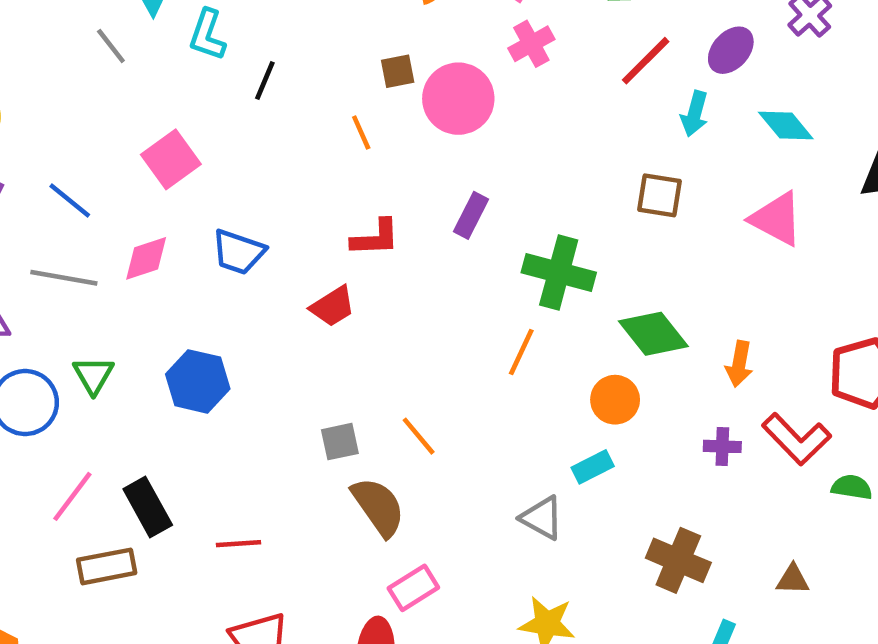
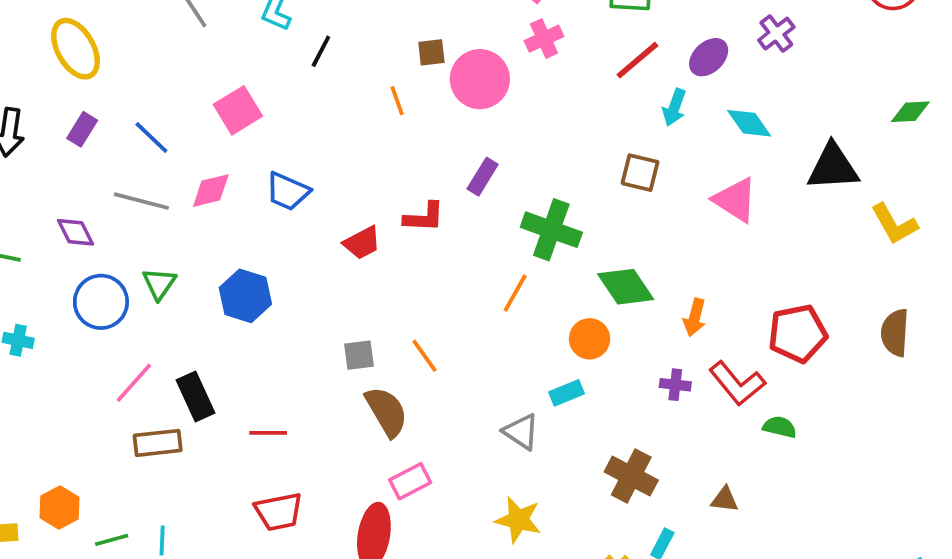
red L-shape: (375, 238) -> (424, 217), moved

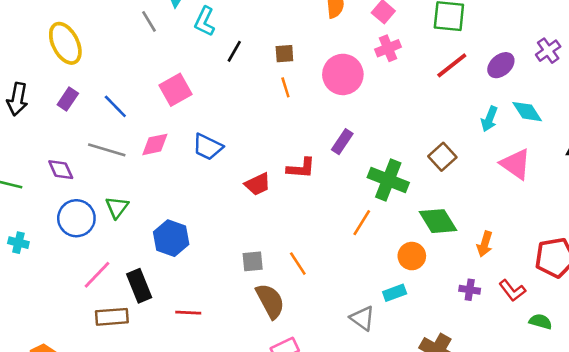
brown square: (431, 52) -> (284, 54), moved
cyan arrow: (674, 107) -> (489, 119), moved
brown square: (640, 173) -> (442, 157), moved, turned 32
blue hexagon: (245, 296) -> (171, 238), moved
red L-shape: (737, 383) -> (512, 290), size x0.7

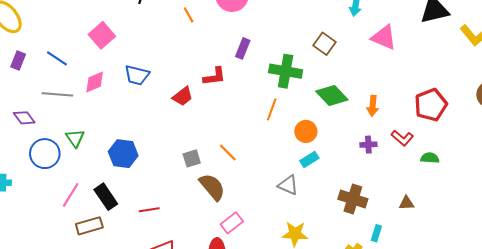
orange circle: (412, 256) -> (306, 131), moved

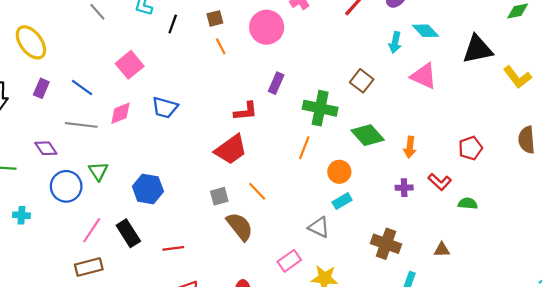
red trapezoid: (183, 96) -> (231, 150), moved, size x1.5
red pentagon: (431, 105) -> (470, 148), size x0.7
pink rectangle: (232, 223) -> (289, 261), moved
brown rectangle: (89, 226) -> (89, 267), moved

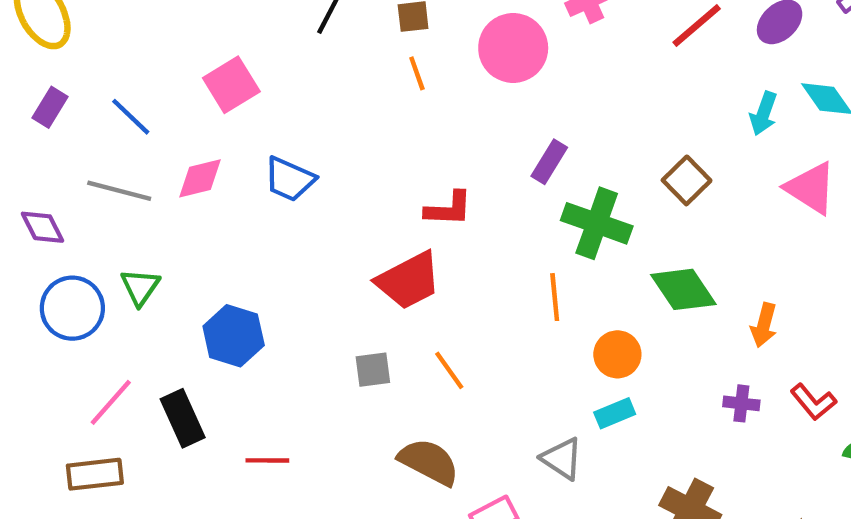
purple rectangle: (276, 83) -> (549, 162), moved
orange line: (304, 148) -> (555, 297), turned -35
brown semicircle: (240, 227) -> (429, 462), moved, turned -32

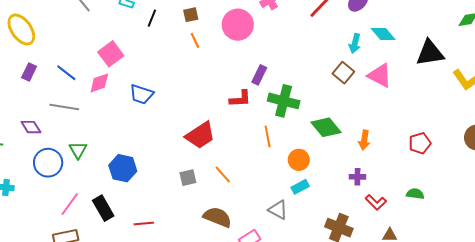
pink diamond: (200, 178) -> (99, 83), moved
brown square: (687, 180) -> (343, 73), moved
red L-shape: (448, 209) -> (240, 99), moved
red L-shape: (813, 402) -> (376, 202), moved

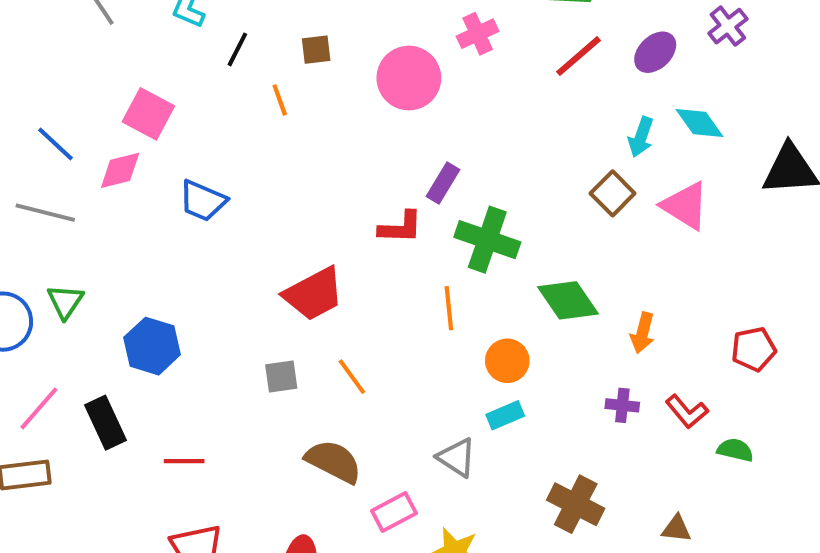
orange line: (195, 40) -> (280, 100), moved
pink square: (111, 54) -> (148, 114), turned -30
red L-shape: (376, 202) -> (687, 412), moved

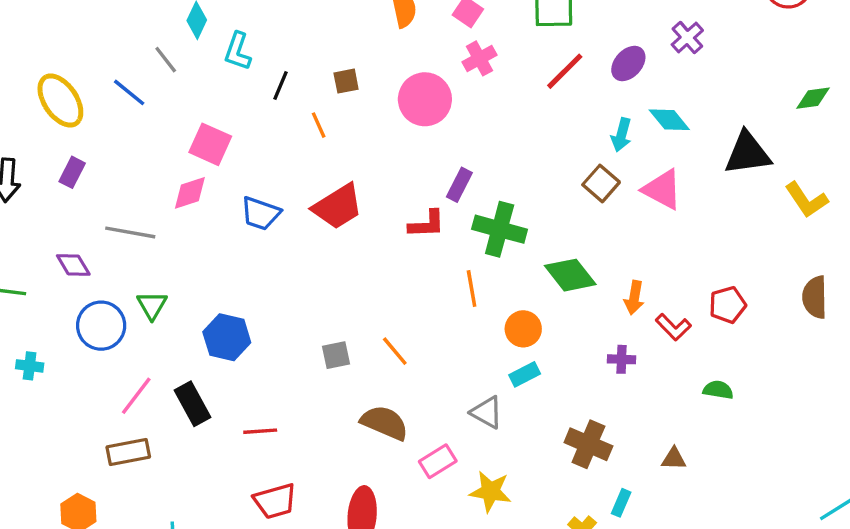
blue line: (56, 144) -> (129, 92), moved
red trapezoid: (314, 294) -> (338, 207), moved
red L-shape: (687, 412) -> (673, 327), moved

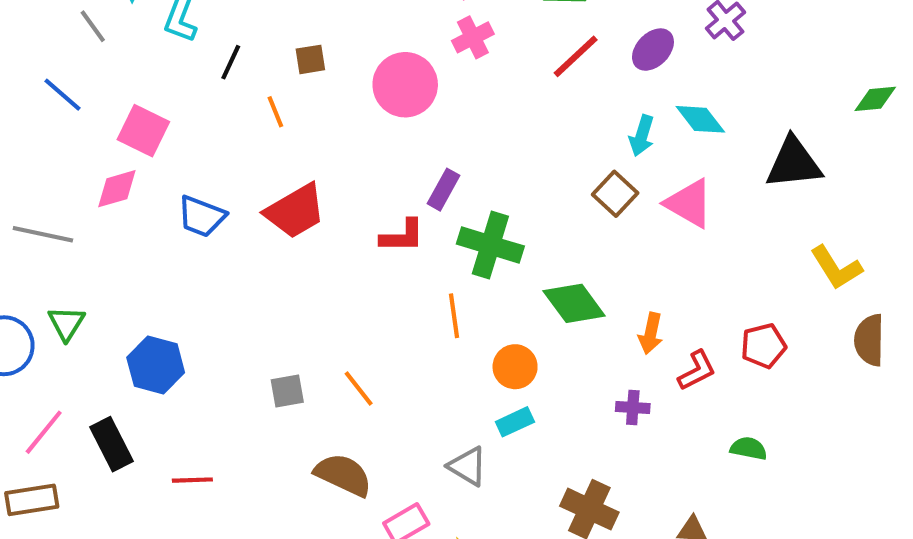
blue line: (129, 92) -> (63, 95), moved
yellow L-shape: (806, 200) -> (836, 268), moved
red L-shape: (673, 327) -> (697, 371), turned -75

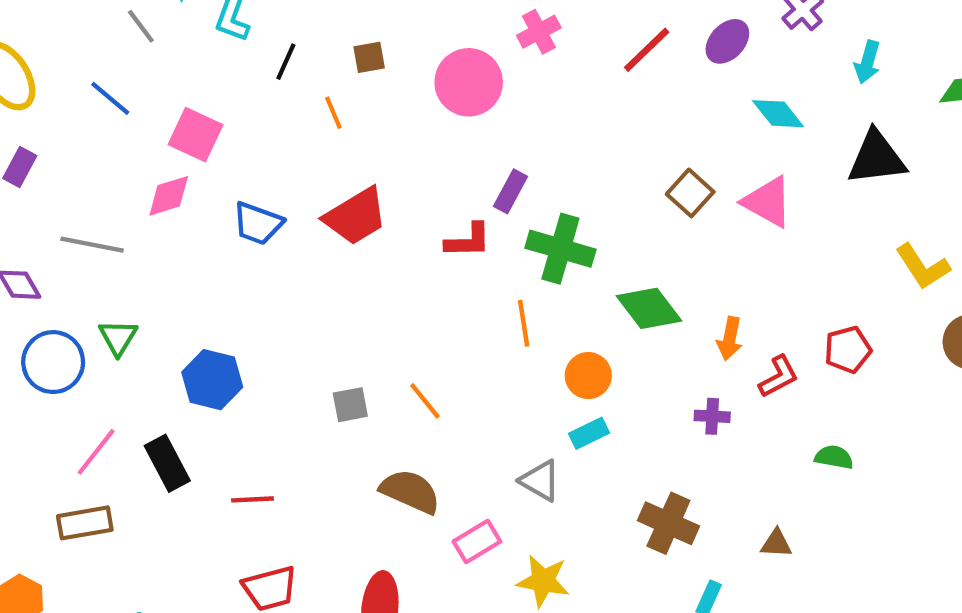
cyan arrow: (642, 136) -> (867, 62), moved

